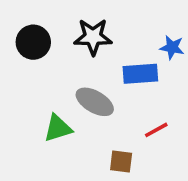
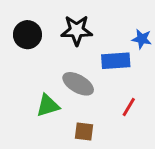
red line: (156, 130) -> (129, 107), turned -30
brown square: (121, 162) -> (84, 132), moved

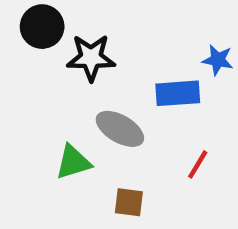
black star: (77, 30) -> (91, 58), moved
black circle: (27, 35) -> (42, 27), moved

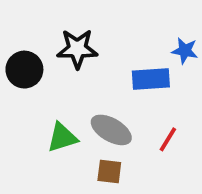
black circle: (42, 27) -> (24, 70), moved
gray ellipse: (120, 129) -> (111, 130), moved

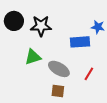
black circle: (24, 70) -> (14, 21), moved
green triangle: (62, 137) -> (33, 57), moved

